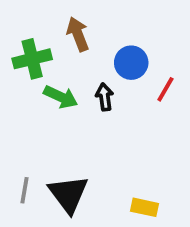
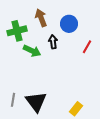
blue circle: (131, 63) -> (69, 24), moved
black arrow: (105, 97) -> (53, 42), moved
yellow rectangle: (145, 207) -> (76, 109), turned -64

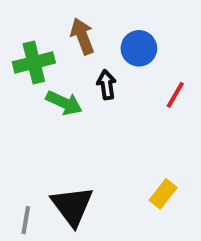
gray line: (13, 100) -> (26, 220), moved
yellow rectangle: (76, 109) -> (163, 194), moved

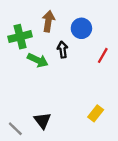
brown arrow: (82, 36) -> (48, 21), turned 30
black triangle: (72, 206) -> (42, 120), size x0.7
gray line: (26, 220) -> (15, 129), turned -56

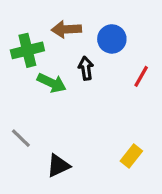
brown arrow: (48, 21) -> (66, 29), turned -102
black triangle: (42, 120) -> (58, 166), turned 42
gray line: (15, 129) -> (21, 138), moved

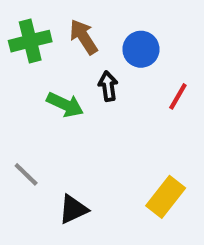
brown arrow: (66, 29) -> (84, 37), turned 60
green cross: (27, 50) -> (30, 41), moved
yellow rectangle: (131, 156) -> (166, 197), size x1.4

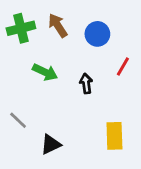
black arrow: (108, 86) -> (86, 83), moved
yellow rectangle: (166, 197) -> (114, 136), turned -40

